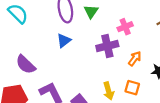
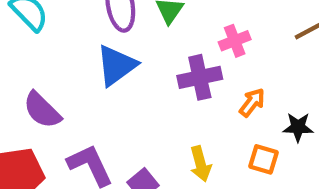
blue triangle: (64, 41) -> (116, 65), size x1.5
orange square: (132, 88) -> (263, 159), moved

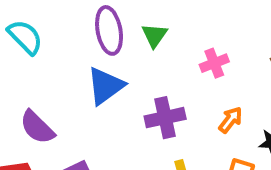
purple cross: (200, 77) -> (165, 118), moved

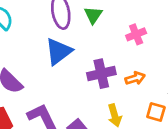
orange arrow: (230, 120) -> (135, 78), moved, turned 36

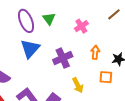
orange arrow: (135, 78) -> (95, 52), moved, turned -56

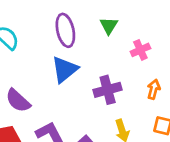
green triangle: (49, 19) -> (109, 26), moved

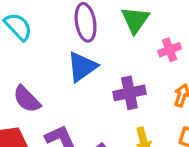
green triangle: (109, 26) -> (135, 20), size x1.4

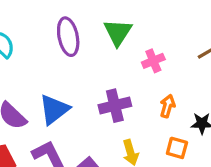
blue triangle: (82, 67) -> (54, 109), moved

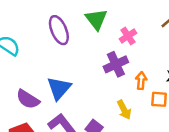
purple cross: (115, 106) -> (116, 64), moved
orange arrow: (167, 106) -> (141, 81), moved

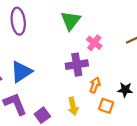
purple ellipse: (59, 30) -> (18, 21), moved
pink cross: (128, 36) -> (94, 43), turned -35

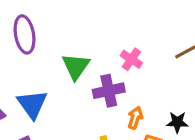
green triangle: (71, 21) -> (76, 66), moved
blue triangle: (21, 72) -> (32, 104), turned -30

